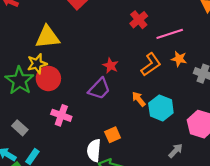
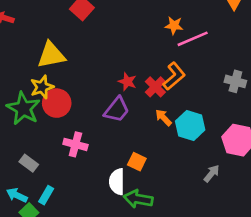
red cross: (139, 20) -> (155, 87), moved
orange star: (179, 59) -> (174, 25), moved
orange square: (113, 135) -> (137, 162), turned -35

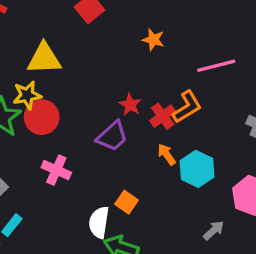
orange star: (174, 25) -> (153, 40), moved

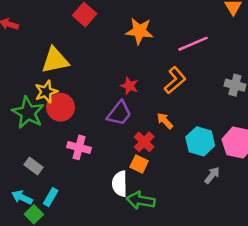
orange star: (153, 40) -> (139, 31), size x1.5
red cross: (163, 116) -> (144, 142), moved
cyan hexagon: (197, 169) -> (200, 141), moved

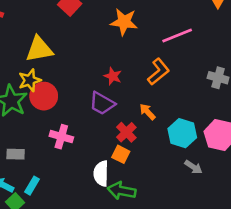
purple trapezoid: (119, 113) -> (102, 103), turned 80
gray rectangle: (34, 166) -> (16, 154), turned -36
gray arrow: (212, 175) -> (193, 167), turned 84

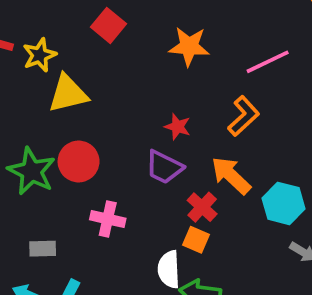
yellow star: (30, 80) -> (40, 55), moved
orange arrow: (147, 112) -> (231, 175), size x1.6

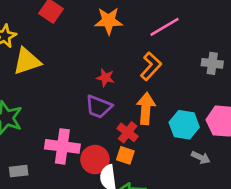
red circle: (79, 161) -> (95, 160), moved
orange arrow: (231, 175) -> (146, 108), turned 56
pink cross: (108, 219) -> (62, 146), size x1.4

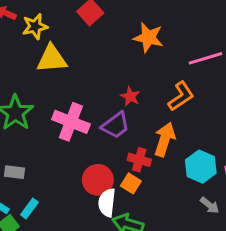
purple trapezoid: (99, 107) -> (115, 125), turned -72
red cross: (128, 132) -> (139, 160), turned -36
pink cross: (62, 146) -> (71, 122), moved

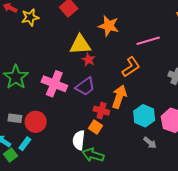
yellow triangle: (52, 59) -> (80, 45), moved
red star: (130, 96) -> (88, 60), moved
red circle: (98, 180) -> (36, 122), moved

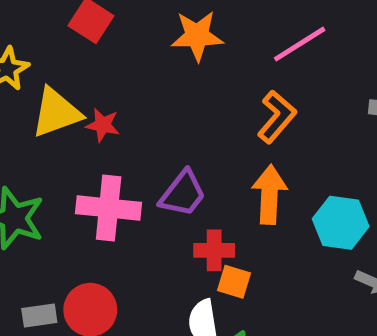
yellow triangle: (80, 45) -> (56, 113), moved
red star: (88, 60) -> (103, 125), moved
red cross: (101, 111) -> (214, 250), moved

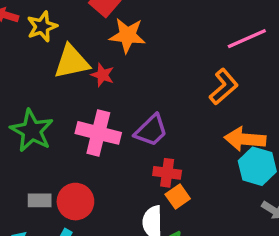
orange star: (197, 36) -> (127, 35), moved
orange arrow: (269, 195) -> (245, 139), moved, turned -96
orange square: (234, 282) -> (178, 197), turned 30

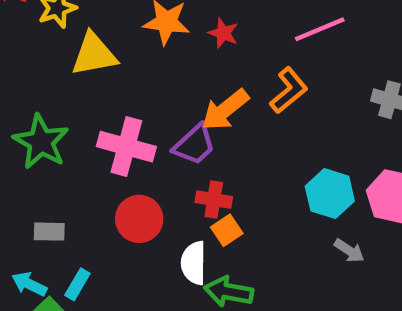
red star: (102, 75) -> (223, 33), moved
orange arrow: (245, 139) -> (225, 110), moved, turned -45
red circle: (75, 202) -> (139, 219), moved

